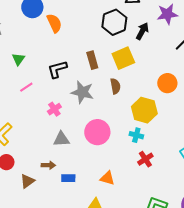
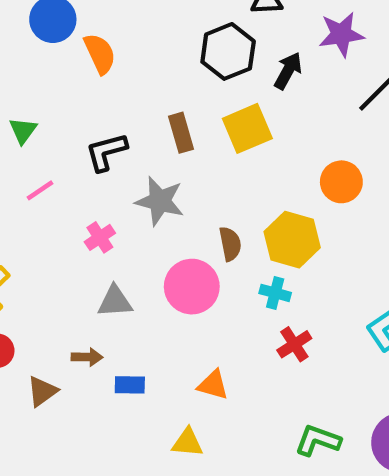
brown semicircle: (115, 86) -> (230, 244), moved

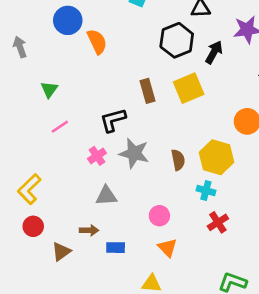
black L-shape: (106, 152) -> (113, 120), moved
gray star: (160, 201) -> (134, 153), moved
pink circle: (192, 287) -> (159, 216), moved, size x0.6
orange triangle: (213, 385) -> (167, 248), turned 30

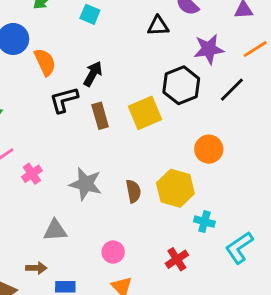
black hexagon: (177, 40) -> (181, 85), moved
black arrow: (214, 52) -> (93, 74), moved
black L-shape: (113, 120) -> (64, 100), moved
pink cross: (97, 156) -> (32, 174), moved
cyan cross: (206, 190) -> (204, 222), moved

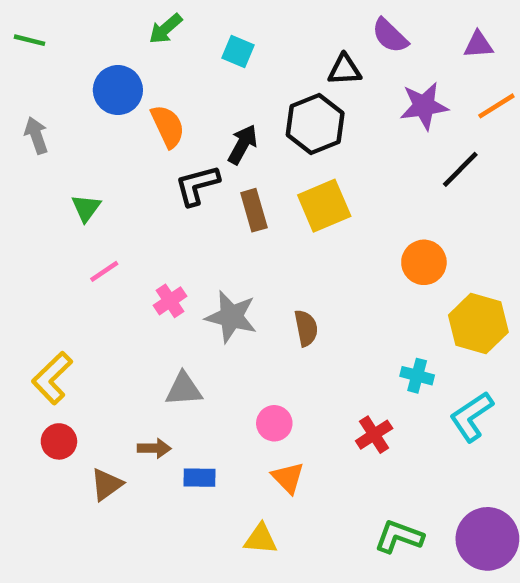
black hexagon: (181, 85) -> (315, 124), moved
pink cross: (32, 174) -> (170, 301), moved
yellow hexagon: (175, 188) -> (478, 324), moved

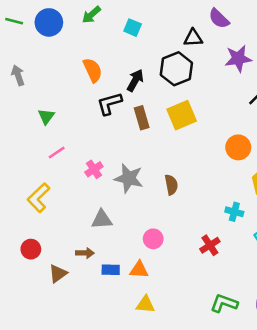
blue circle: (118, 90) -> (49, 22), moved
yellow L-shape: (52, 378) -> (39, 198), moved
orange triangle: (288, 478) -> (139, 270), moved, turned -42

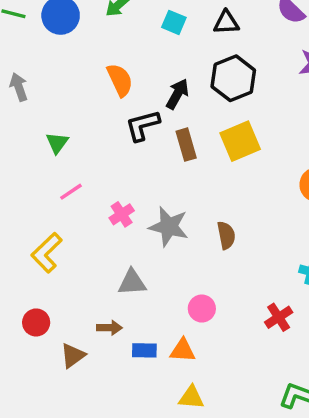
black triangle: (193, 38) -> (226, 22), moved

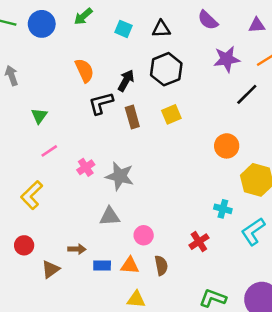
yellow square: (240, 141) -> (171, 114), size x0.7
brown semicircle: (226, 235) -> (161, 265), moved
gray triangle: (132, 282) -> (110, 216), moved

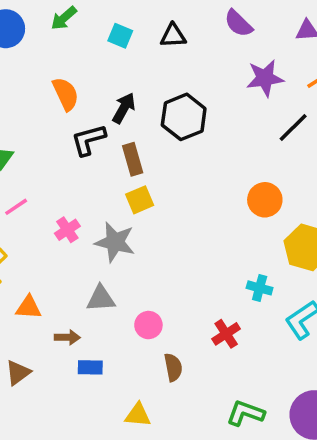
black hexagon: (166, 69) -> (184, 117), moved
yellow square: (171, 114) -> (140, 200), moved
brown arrow: (77, 249) -> (67, 337), moved
orange triangle: (130, 265) -> (29, 307), moved

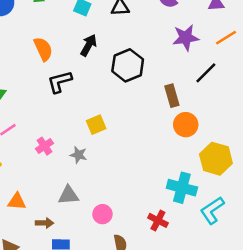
black arrow: (124, 108) -> (89, 45), moved
brown rectangle: (133, 159) -> (172, 96), moved
gray star: (115, 242) -> (79, 155), size x0.6
cyan cross: (260, 288) -> (182, 188), size x1.6
red cross: (226, 334) -> (158, 220), turned -30

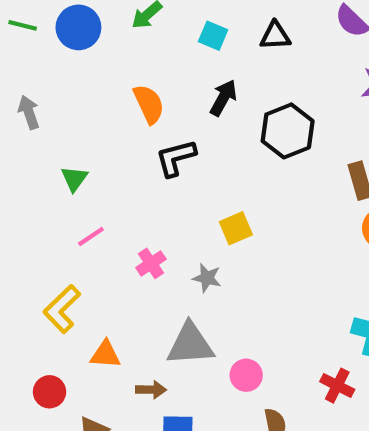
gray triangle: (68, 195) -> (190, 344), size x1.4

